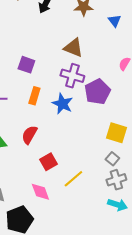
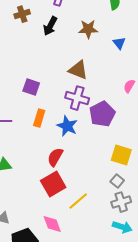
red semicircle: (29, 135) -> (55, 157), moved
red square: (48, 162) -> (53, 184), size x1.4
pink diamond: (40, 192) -> (52, 224), moved

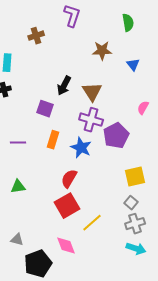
black arrow: (50, 26) -> (64, 86), moved
brown triangle: (78, 70) -> (92, 92), turned 35
yellow square: (121, 155) -> (135, 177), turned -30

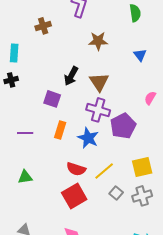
brown star: (102, 51) -> (98, 41), moved
red semicircle: (69, 179) -> (76, 169), turned -102
gray square: (131, 203) -> (116, 193), moved
yellow line: (92, 223) -> (104, 171), moved
gray cross: (135, 224) -> (142, 196), moved

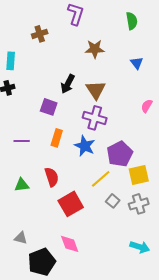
purple pentagon: (123, 126) -> (120, 154), moved
red semicircle: (76, 169) -> (52, 177), moved, turned -126

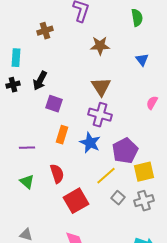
black arrow: (68, 84) -> (40, 81), moved
purple line: (22, 141) -> (27, 148), moved
green triangle: (22, 185) -> (27, 182), turned 49

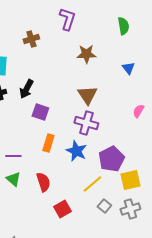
green triangle: (27, 182) -> (13, 179), moved
red square: (76, 201) -> (62, 209), size x0.7

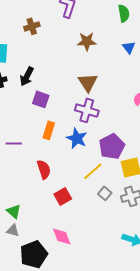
blue triangle: (128, 68) -> (129, 47), moved
green triangle: (13, 179) -> (14, 211), moved

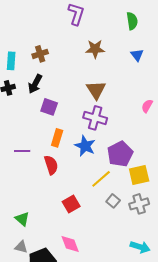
brown cross: (32, 26) -> (40, 54), moved
red semicircle: (44, 169) -> (51, 165), moved
gray triangle: (13, 230) -> (21, 247), moved

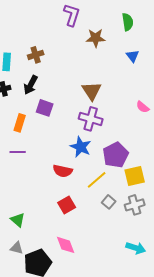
brown star: (95, 49) -> (96, 38), moved
pink semicircle: (147, 106) -> (143, 107), turned -80
orange rectangle: (57, 138) -> (20, 123), moved
red semicircle: (51, 165) -> (63, 171), moved, turned 120

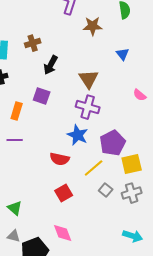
blue triangle: (133, 56) -> (123, 54), moved
black arrow: (31, 85) -> (51, 65), moved

